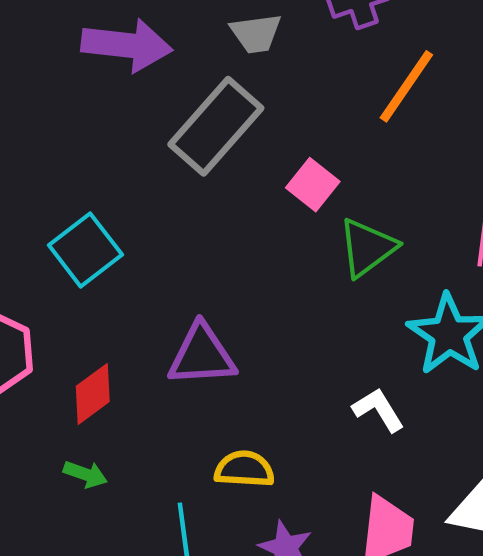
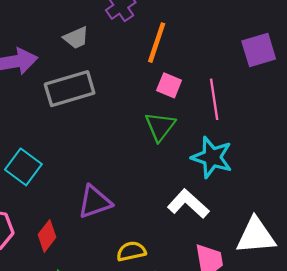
gray rectangle: (216, 126) -> (70, 89), turned 48
pink square: (313, 185) -> (169, 85), moved
white L-shape: (378, 410) -> (188, 204), size x1.5

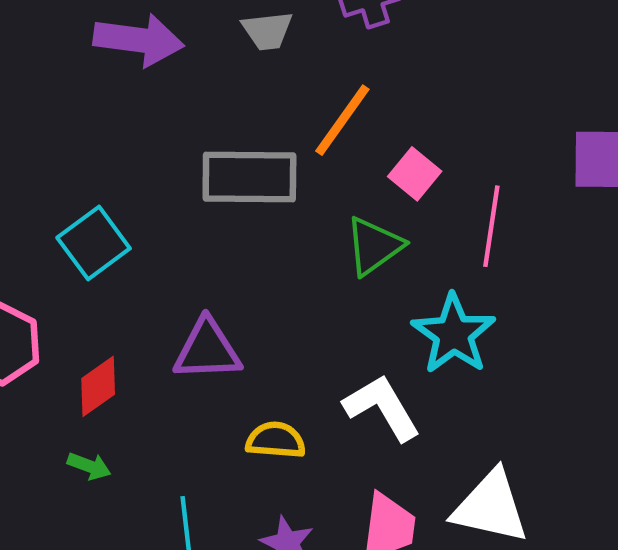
orange line: (157, 43) -> (342, 120), moved
gray rectangle: (70, 89) -> (249, 177), moved
yellow semicircle: (131, 251) -> (276, 440), moved

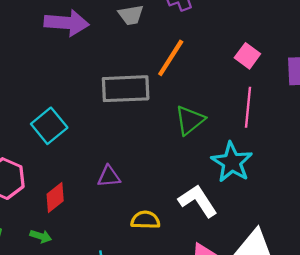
pink square: (415, 174) -> (247, 56), moved
purple triangle: (207, 350) -> (109, 176), size x0.7
green arrow: (89, 466) -> (41, 236), moved

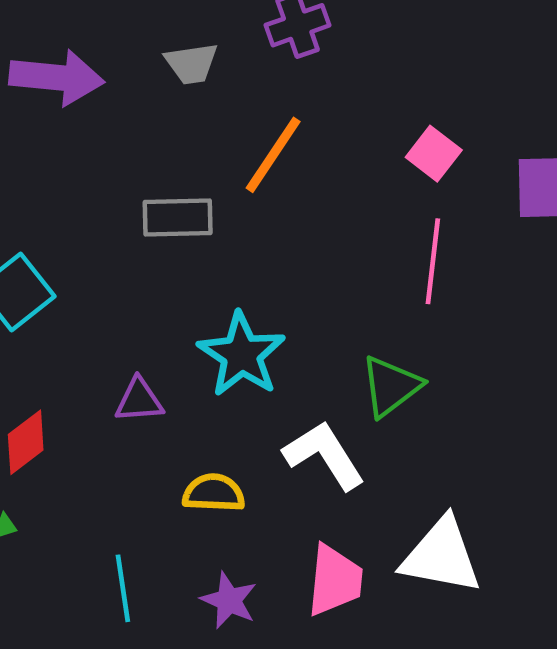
gray rectangle: (126, 89) -> (178, 218), size x0.7
green triangle: (190, 120) -> (391, 386), moved
cyan star: (232, 162) -> (242, 355), moved

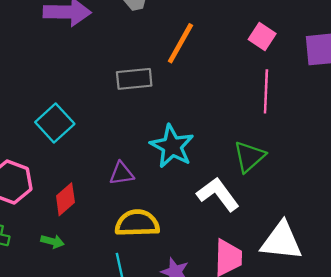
yellow semicircle: (214, 493) -> (137, 223), moved, size x1.4

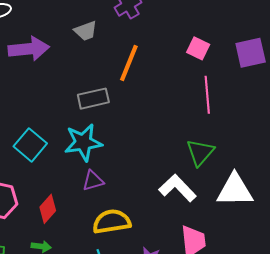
cyan star: (172, 146) -> (83, 142), moved, turned -30
white triangle: (281, 241) -> (235, 190), moved

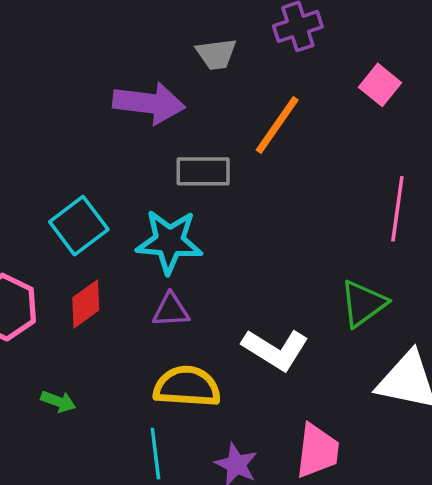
pink square: (198, 48) -> (380, 85), moved
purple arrow: (29, 49) -> (149, 103), moved
white L-shape: (178, 188) -> (275, 349), moved, turned 153
red diamond: (48, 209) -> (86, 304), moved

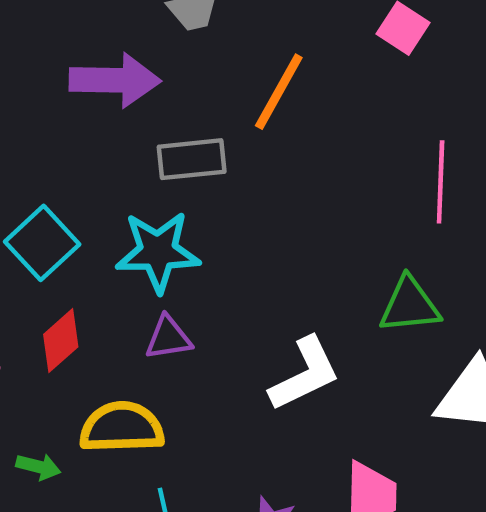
green triangle: (363, 304) -> (410, 305), turned 36
white L-shape: (275, 349) -> (305, 374), turned -52
yellow semicircle: (187, 387) -> (122, 427), moved

